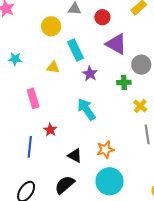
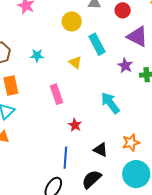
yellow triangle: (53, 67) -> (75, 62), turned 32
purple star: (90, 74) -> (125, 66), moved
blue line: (30, 147) -> (65, 158), moved

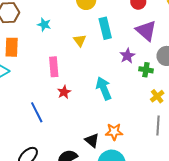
red star: (75, 125) -> (64, 92), moved
black triangle: (101, 150) -> (92, 140), moved
blue line: (65, 158) -> (37, 112), moved, turned -45

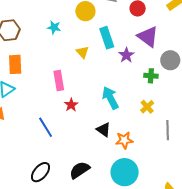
cyan star: (44, 25) -> (54, 27), moved
purple star: (127, 56) -> (126, 55), moved
yellow cross: (157, 96) -> (147, 107), moved
black triangle: (92, 140) -> (104, 130), moved

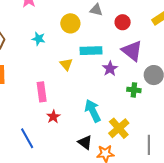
cyan rectangle: (107, 38) -> (91, 51), turned -75
yellow cross: (147, 107) -> (119, 128), moved, size x1.5

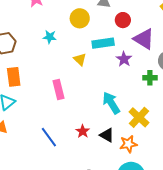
red circle: (123, 22) -> (123, 20), moved
red star: (53, 117) -> (83, 131), moved

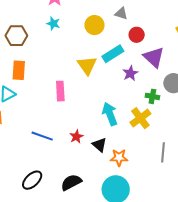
cyan star: (50, 37) -> (53, 24), moved
cyan rectangle: (103, 43) -> (113, 54), turned -35
yellow triangle: (80, 59) -> (87, 65), size x1.5
yellow cross: (139, 117) -> (140, 118), moved
blue line: (49, 137) -> (42, 136), turned -45

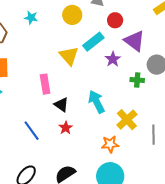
yellow cross: (140, 118) -> (127, 120), moved
blue line: (42, 136) -> (32, 131), turned 40
black triangle: (99, 145) -> (61, 105), moved

